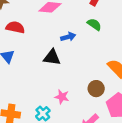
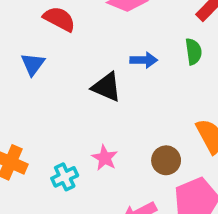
green semicircle: (94, 24) -> (193, 52), turned 32

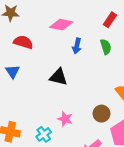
blue arrow: (144, 60) -> (77, 46), moved, turned 112

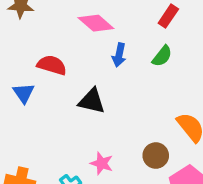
pink diamond: (61, 25) -> (96, 23), turned 30
red semicircle: (23, 42) -> (52, 65), moved
green semicircle: (106, 47) -> (162, 56), turned 56

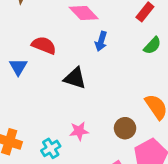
green semicircle: (162, 56) -> (152, 46), moved
pink star: (102, 163) -> (79, 131), turned -30

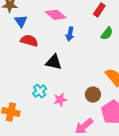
blue triangle: (18, 67) -> (21, 21), moved
cyan cross: (51, 148) -> (40, 91), moved

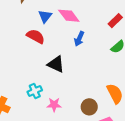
blue triangle: (21, 21) -> (45, 16), moved

